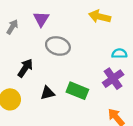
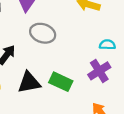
black triangle: (48, 93) -> (29, 83), size x1.5

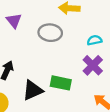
gray ellipse: (43, 33) -> (50, 33), moved

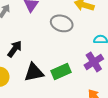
green rectangle: (61, 83) -> (61, 71), turned -48

